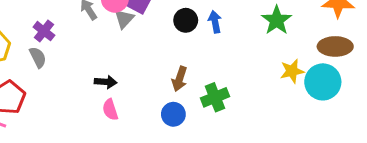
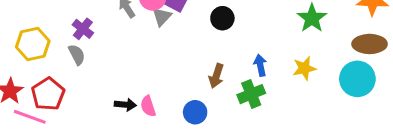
blue arrow: (215, 22) -> (260, 65), moved
yellow star: (292, 71) -> (304, 68), moved
black arrow: (106, 82) -> (125, 105), moved
blue circle: (173, 114) -> (195, 112), moved

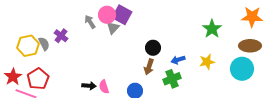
black circle: (222, 18) -> (153, 48), moved
gray semicircle: (77, 55) -> (44, 44), moved
blue arrow: (260, 65) -> (178, 60), turned -96

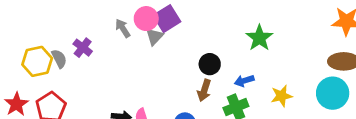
purple square: (122, 15) -> (167, 19), turned 30
green star: (212, 29) -> (259, 38), moved
yellow star: (207, 62) -> (281, 96), moved

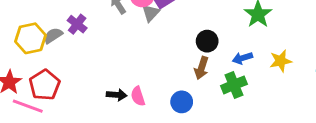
gray semicircle: (59, 59) -> (53, 35), turned -96
yellow star: (281, 96) -> (281, 61), moved

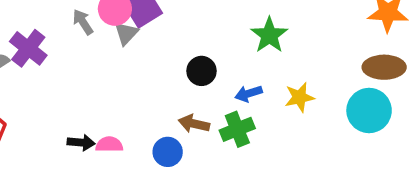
purple cross: (77, 24) -> (28, 48), size x1.4
brown arrow: (201, 68) -> (194, 124), moved, turned 85
pink semicircle: (138, 96) -> (109, 144), turned 108

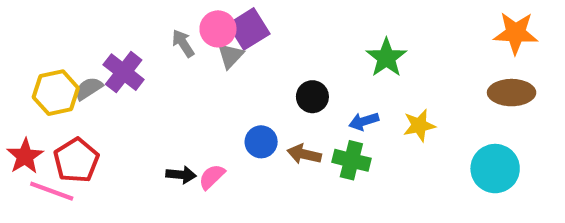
cyan circle: (369, 110) -> (495, 169), moved
green cross: (237, 129) -> (351, 160), turned 36
pink semicircle: (109, 144) -> (212, 177), turned -44
blue circle: (168, 152) -> (261, 142), moved

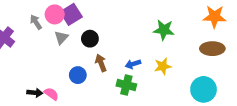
gray triangle: (230, 56) -> (61, 38), moved
green star: (386, 58) -> (164, 30), moved, turned -30
black circle: (312, 97) -> (90, 39), moved
brown arrow: (304, 154) -> (101, 63), moved, turned 56
pink semicircle: (212, 177) -> (51, 94), turned 80

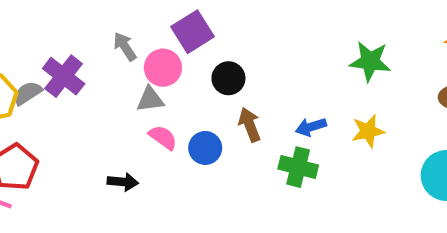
pink circle: (55, 14) -> (163, 68), moved
gray triangle: (61, 38) -> (150, 99), moved, turned 40
pink semicircle: (51, 94) -> (163, 137), moved

